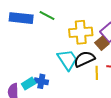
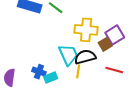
yellow line: (97, 73) -> (78, 71), moved
cyan rectangle: (29, 84) -> (51, 77), moved

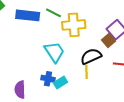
yellow cross: (86, 30) -> (74, 25), moved
cyan trapezoid: (68, 55) -> (54, 52), moved

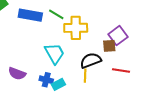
brown square: (108, 41) -> (109, 46), turned 32
purple semicircle: (20, 90) -> (17, 74), moved, turned -72

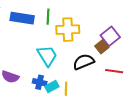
green line: (56, 14) -> (48, 17), turned 63
brown square: (109, 46) -> (102, 47), turned -32
yellow line: (85, 76) -> (66, 89), moved

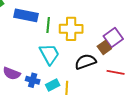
green line: (48, 17) -> (48, 25), moved
blue cross: (40, 82) -> (33, 80), moved

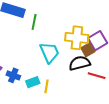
yellow cross: (71, 29) -> (77, 38), moved
cyan trapezoid: (49, 54) -> (49, 52), moved
black semicircle: (85, 62) -> (80, 63), moved

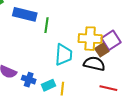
cyan trapezoid: (49, 52) -> (64, 55), turned 30
black semicircle: (80, 63) -> (94, 64), turned 30
red line: (97, 76) -> (108, 88), moved

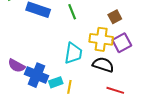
green line: (47, 25) -> (72, 12), moved, turned -35
brown square: (102, 50) -> (115, 17), moved
blue cross: (29, 80) -> (37, 75), size x1.6

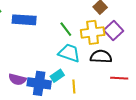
green line: (72, 12) -> (66, 29), moved
cyan trapezoid: (73, 53) -> (69, 53), turned -65
cyan rectangle: (56, 82) -> (57, 76), moved

